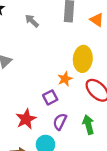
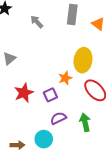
red star: (26, 119) -> (24, 93), moved
purple semicircle: (60, 122) -> (58, 118), turned 35

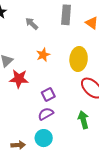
orange star: (65, 78) -> (43, 55), moved
red star: (24, 93) -> (19, 79), moved, turned 30
purple semicircle: (58, 118) -> (46, 114), moved

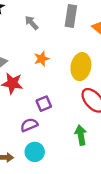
purple semicircle: (46, 114) -> (29, 125), moved

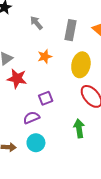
gray rectangle: (71, 16) -> (71, 30), moved

